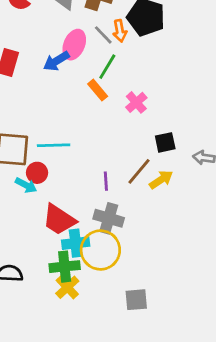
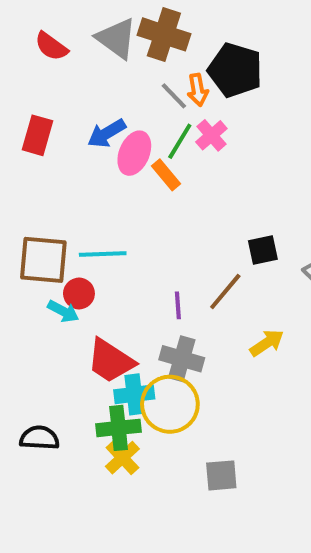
pink ellipse: (74, 45) -> (134, 153), moved
pink cross: (136, 102) -> (211, 135), moved
yellow arrow: (161, 180) -> (267, 343), moved

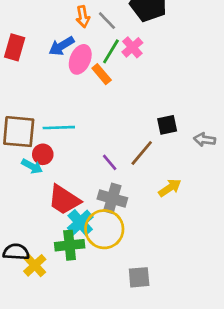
orange arrow: (198, 90) -> (83, 17), moved
purple line: (178, 305) -> (110, 162), turned -36
cyan cross: (134, 394) -> (80, 223), turned -35
yellow cross: (122, 458) -> (35, 265), moved

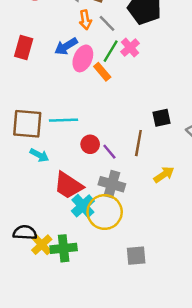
brown line: (142, 153) -> (138, 143), turned -30
red circle: (43, 154) -> (90, 144), moved
green cross: (70, 245) -> (64, 248), moved

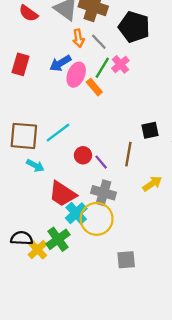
cyan line: (64, 120) -> (58, 133), turned -35
green cross: (64, 248) -> (58, 239), moved, turned -30

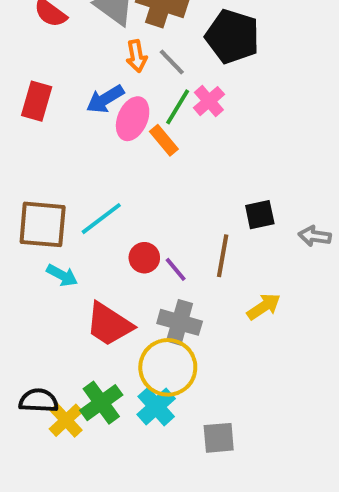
cyan cross: (76, 213) -> (156, 407), moved

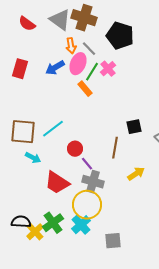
pink ellipse: (133, 119) -> (78, 64), moved
purple line: (176, 269) -> (87, 164), moved

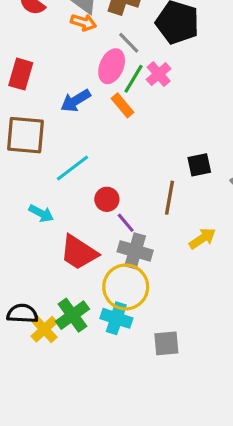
orange arrow: (71, 46) -> (83, 22), moved, turned -63
blue arrow: (55, 68) -> (76, 101), moved
brown square: (23, 132) -> (25, 135), moved
cyan cross: (81, 225) -> (116, 318), turned -30

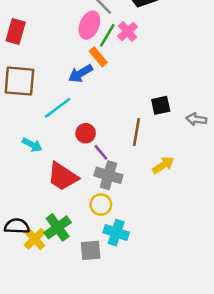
blue arrow: (76, 101) -> (80, 73), moved
yellow circle: (126, 287) -> (101, 205), size x0.6
cyan cross: (116, 318) -> (116, 233), moved
gray square: (166, 343) -> (91, 250), moved

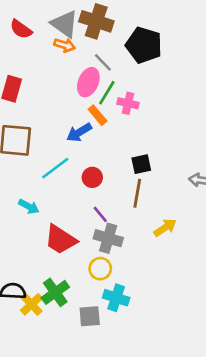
pink cross: (128, 31) -> (128, 103), moved, turned -36
black square: (161, 105) -> (141, 164), moved
red circle: (86, 133) -> (92, 177), moved

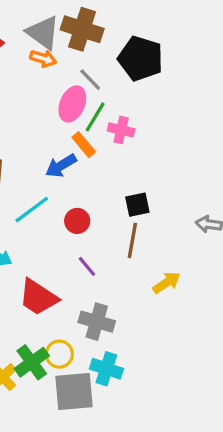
gray cross: (108, 238) -> (97, 322), moved
yellow circle: (100, 269) -> (59, 354), moved
gray square: (90, 316) -> (74, 391), size x1.5

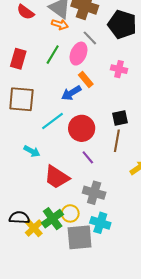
green line: (95, 117) -> (53, 55), moved
pink cross: (121, 130) -> (119, 69), moved
red circle: (77, 221) -> (82, 128), size x1.6

